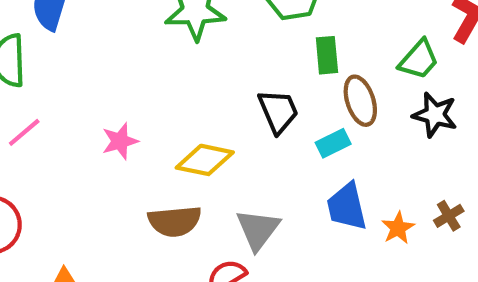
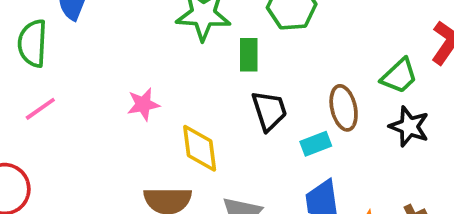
green rectangle: (327, 55) -> (249, 55), moved
pink star: (120, 141) -> (143, 104), moved
yellow diamond: (205, 160) -> (200, 148), turned 66

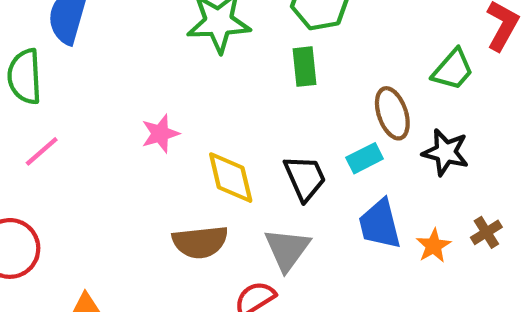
green rectangle: (249, 55) -> (304, 67), moved
black trapezoid: (269, 111) -> (305, 178), moved
black star: (409, 127) -> (446, 152), moved

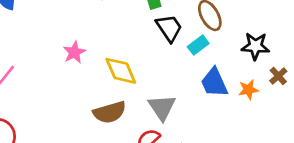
black star: (446, 152) -> (255, 46), moved
black trapezoid: (305, 178) -> (169, 28), moved
orange star: (434, 246) -> (248, 90), turned 30

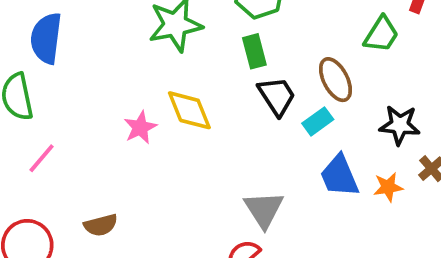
yellow diamond: (121, 71) -> (189, 110), moved
brown semicircle: (110, 112) -> (101, 225), moved, size x0.7

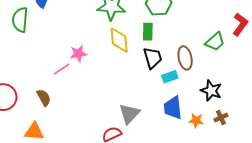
yellow diamond: (189, 110) -> (119, 40), moved
pink line: (42, 158) -> (62, 69), moved
brown semicircle: (101, 225) -> (44, 98), turned -120

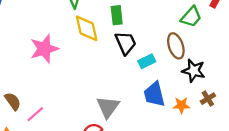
pink star: (78, 54) -> (44, 49), size x1.5
brown ellipse: (185, 58) -> (176, 46), moved
pink line: (62, 69) -> (35, 114), moved

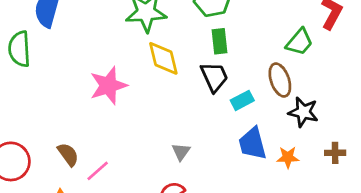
green rectangle: (117, 15) -> (220, 41), moved
brown cross: (208, 99) -> (335, 153), moved, turned 32
gray triangle: (108, 107) -> (181, 152), moved, size x0.6

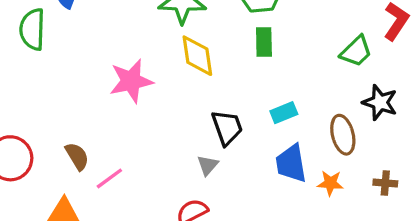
black trapezoid: (214, 77) -> (227, 128), moved
brown ellipse: (280, 80) -> (343, 135), moved
black star: (303, 112) -> (380, 102), moved

